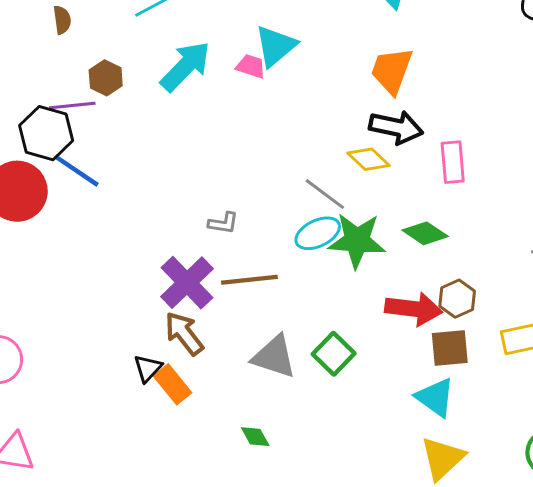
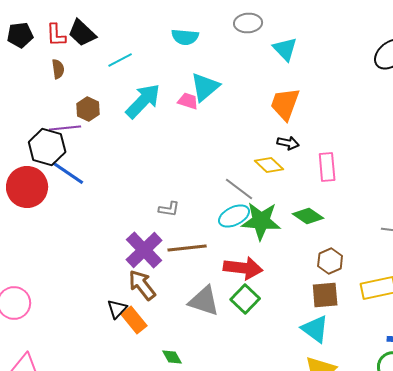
black arrow: (396, 127) -> (288, 143), size x0.6
red arrow: (413, 309) -> (243, 268), moved
green diamond: (255, 437) -> (172, 357), moved

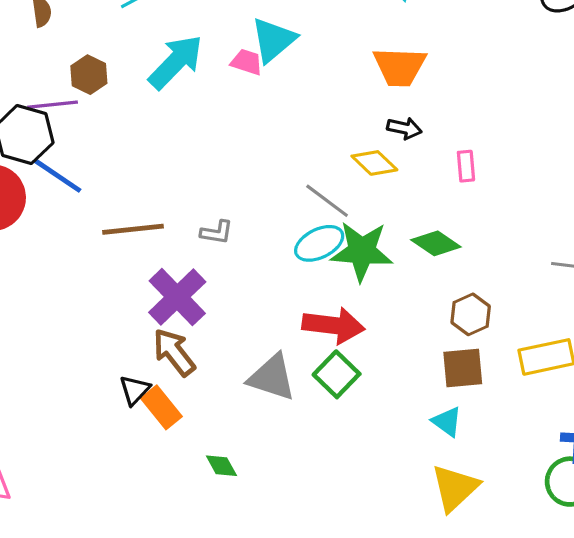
orange trapezoid: (285, 104) -> (400, 67), turned -108
pink rectangle: (327, 167) -> (466, 166), size x0.7
brown line: (187, 248) -> (133, 229), moved
cyan triangle: (315, 329) -> (447, 422), size x0.7

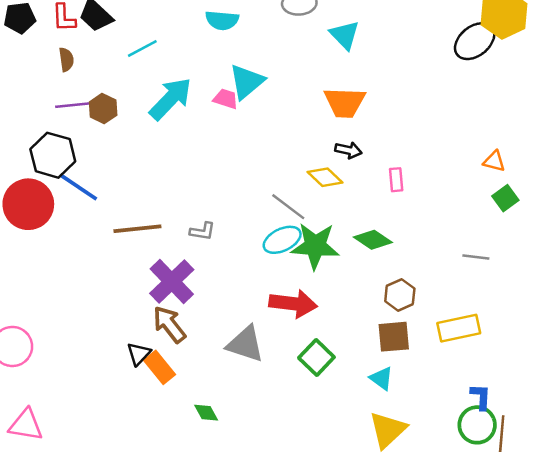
purple line: (53, 105) -> (75, 105), moved
green square: (337, 374) -> (316, 358), moved

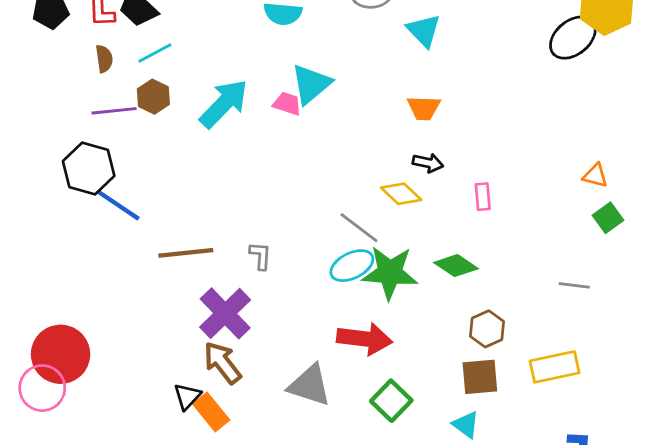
cyan line: (142, 48) -> (155, 53), moved
orange trapezoid: (345, 102) -> (424, 108), size x0.7
brown hexagon: (103, 109) -> (153, 97), moved
red circle: (28, 204) -> (61, 354), moved
gray L-shape: (202, 231) -> (260, 256), turned -95

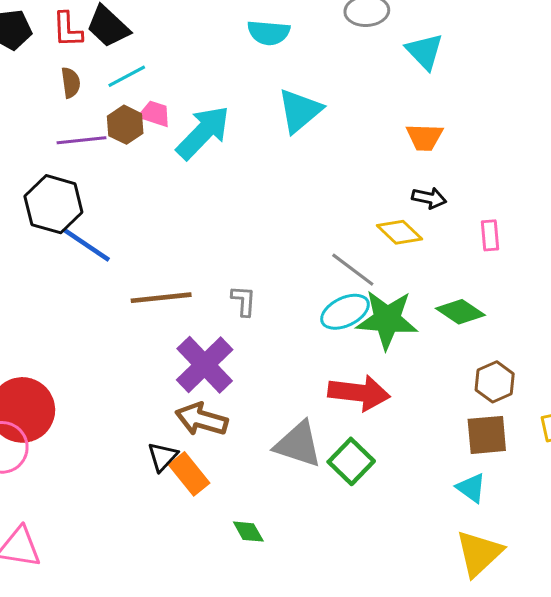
pink trapezoid: (287, 104) -> (155, 114), moved
brown arrow: (222, 363) -> (202, 419), turned -36
green square: (391, 401) -> (351, 461), moved

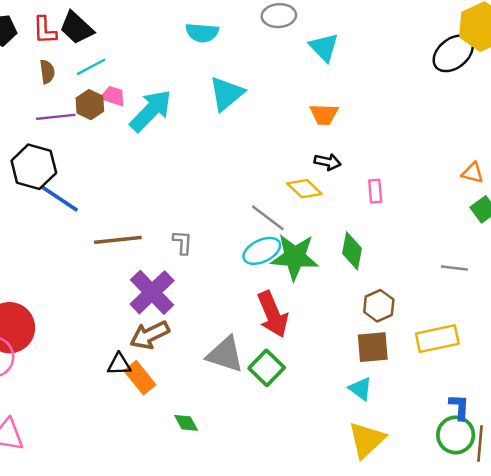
green diamond: (460, 312) -> (352, 251), turned 66
red arrow: (359, 393) -> (273, 314), turned 60
brown arrow: (202, 419) -> (150, 335), turned -42
black triangle: (163, 457) -> (119, 364), turned 45

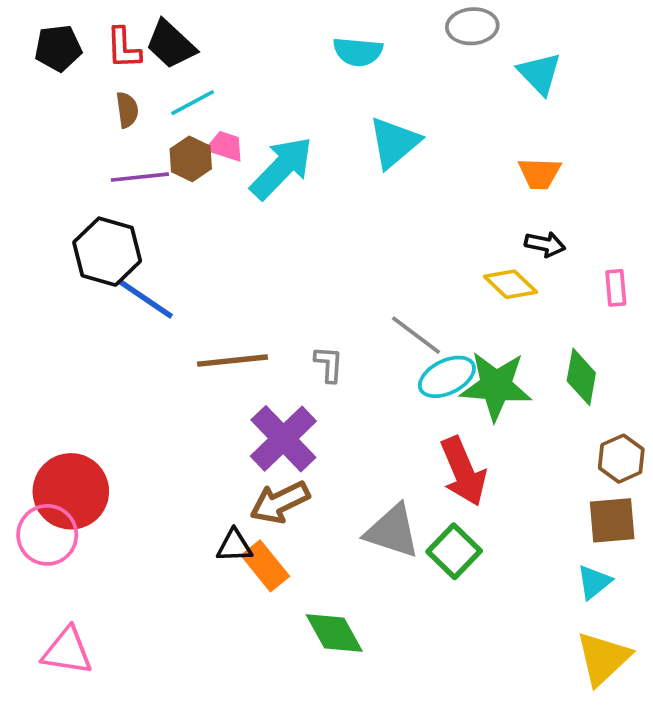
gray line: (268, 218) -> (416, 335), moved
cyan triangle: (361, 389) -> (594, 582), turned 45
green diamond: (186, 423) -> (334, 633), size x1.6

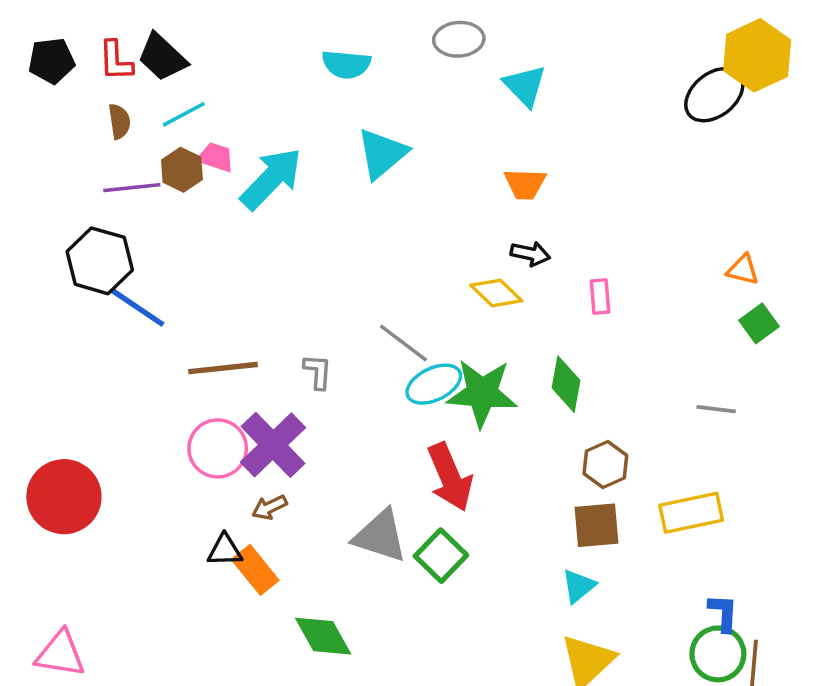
brown arrow: (280, 502) -> (269, 507), size x0.6
pink circle: (47, 535) -> (218, 448), moved

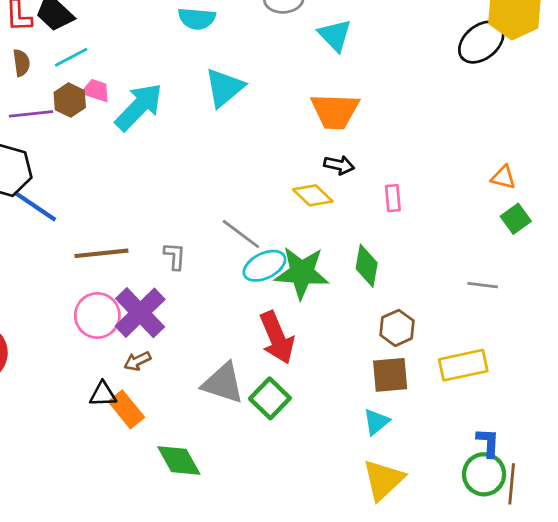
orange trapezoid: (525, 184) -> (335, 111), size x1.5

